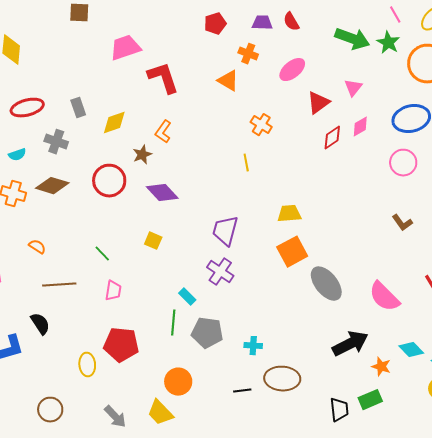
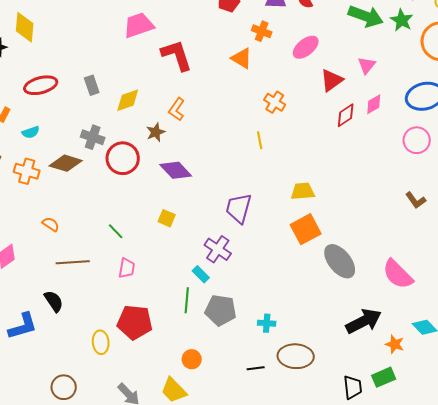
gray cross: (56, 142) -> (93, 137), moved
purple cross: (220, 272) -> (218, 249), moved
orange circle: (178, 382) -> (192, 359), size x0.7

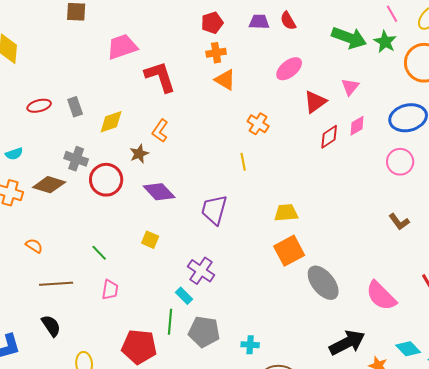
orange cross: (262, 31) -> (216, 53), moved, turned -30
red ellipse: (41, 85) -> (39, 106), moved, size x0.7
purple trapezoid: (239, 208) -> (214, 210), moved
black semicircle: (54, 301) -> (51, 326), moved
red pentagon: (135, 322) -> (139, 347), moved

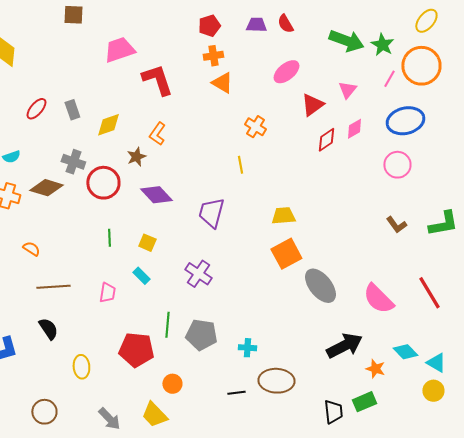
pink line: (392, 14) -> (389, 79), moved, turned 60
red ellipse: (39, 106) -> (36, 109), turned -35
green line: (99, 253) -> (109, 238), moved, turned 42
cyan rectangle: (184, 296) -> (141, 276), moved

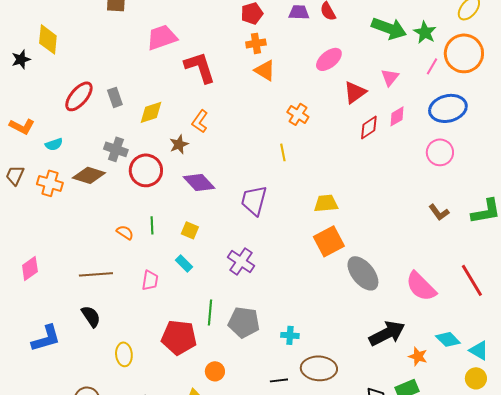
red ellipse: (36, 109) -> (79, 96), size x1.4
orange semicircle: (31, 249) -> (125, 232), moved

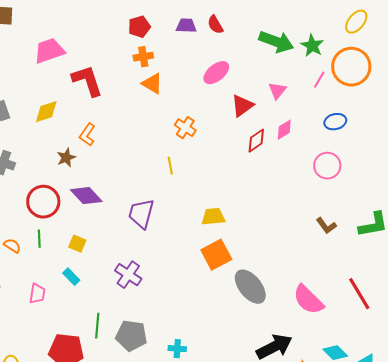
blue ellipse: (448, 108) -> (335, 122), size x0.6
yellow diamond: (151, 112) -> (46, 112), moved
red circle: (146, 170) -> (43, 202), moved

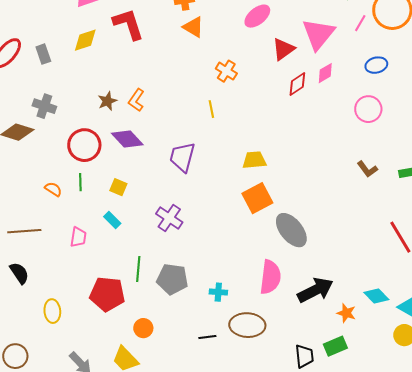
pink triangle: (277, 91) -> (318, 34), size x1.8
yellow diamond: (46, 112) -> (85, 40), moved
orange L-shape: (87, 135) -> (136, 100), moved
pink semicircle: (308, 300) -> (270, 277), moved, turned -128

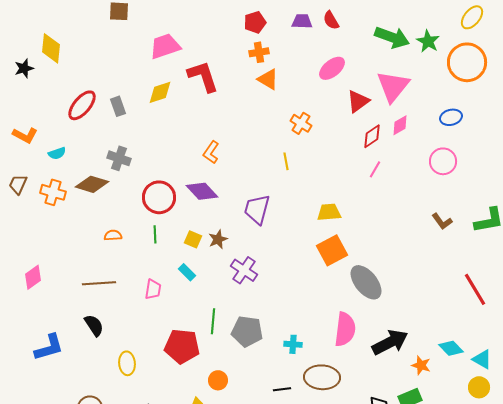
pink line: (360, 23) -> (375, 169), moved
brown star: (107, 101) -> (218, 239), moved
orange semicircle: (53, 189) -> (113, 235), moved, turned -36

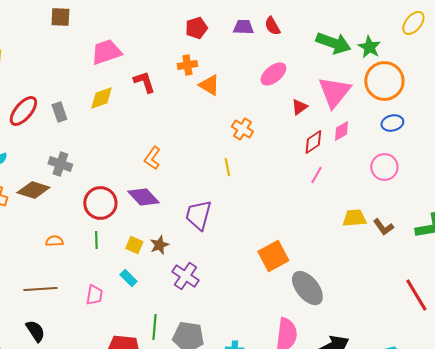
orange cross: (259, 52) -> (187, 65), moved
orange circle: (467, 62) -> (384, 81), moved
red L-shape: (203, 76) -> (144, 82), size x0.7
red triangle: (358, 101) -> (299, 107), size x0.7
yellow trapezoid: (329, 212) -> (354, 218), moved

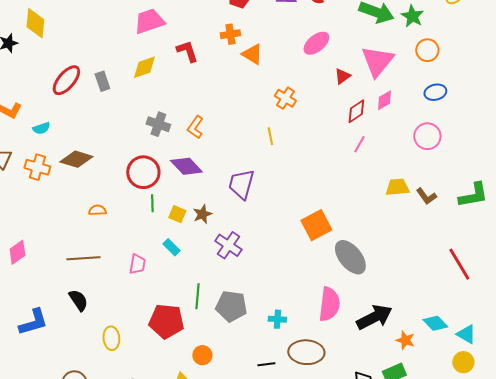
orange circle: (384, 81) -> (427, 50), size x0.6
gray cross: (60, 164) -> (158, 124), moved
green line: (96, 240) -> (152, 203), moved

